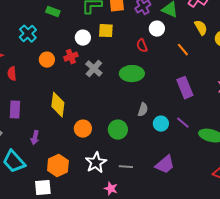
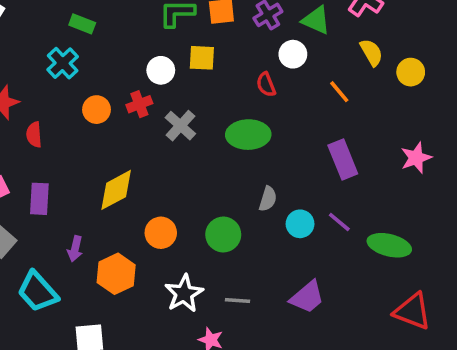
green rectangle: (53, 12) -> (82, 24), moved
yellow diamond: (58, 105) -> (116, 190), turned 55
orange hexagon: (58, 166) -> (116, 274), moved

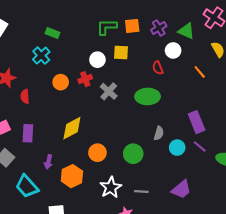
purple rectangle: (343, 160) -> (197, 122), moved

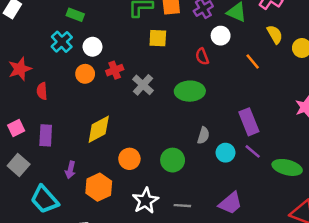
white circle: (97, 60) -> (92, 47), moved

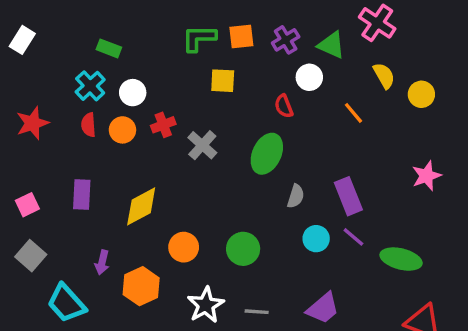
red semicircle: (42, 91) -> (89, 125), moved
green ellipse: (190, 91) -> (267, 154), turned -64
purple rectangle: (46, 135) -> (82, 194), moved
gray semicircle: (203, 135) -> (296, 196), moved

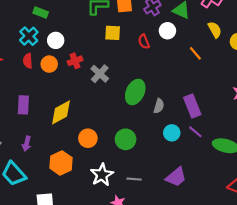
red semicircle: (284, 106) -> (144, 41), moved
green ellipse: (267, 154) -> (135, 92), moved
purple arrow: (102, 262) -> (27, 144), moved

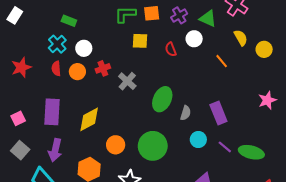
purple rectangle: (23, 105) -> (52, 112), size x1.4
purple line: (195, 132) -> (225, 147), moved
green circle: (126, 139) -> (153, 146), size x1.4
purple arrow: (27, 144) -> (55, 150), size x1.5

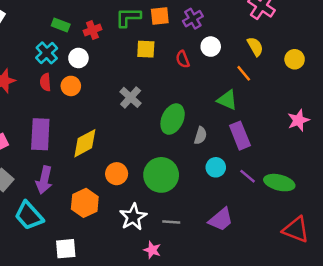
green triangle: (208, 19) -> (227, 100), moved
yellow semicircle: (241, 38) -> (255, 47), moved
red cross: (103, 68) -> (92, 30), moved

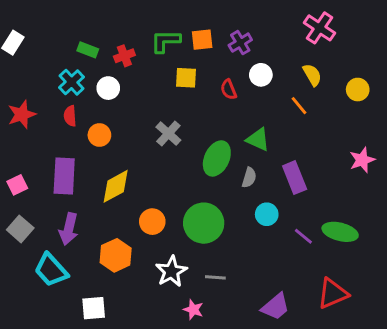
orange circle: (71, 86) -> (99, 135), moved
green triangle: (227, 100) -> (258, 139), moved
purple line: (248, 176) -> (303, 236), moved
purple trapezoid: (221, 219) -> (276, 307), moved
red triangle: (296, 230) -> (333, 293), moved, turned -44

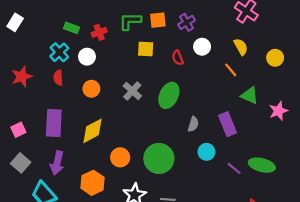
orange circle: (99, 135) -> (91, 89), moved
green triangle: (258, 139) -> (250, 95), moved
green ellipse: (217, 158) -> (169, 95), moved

